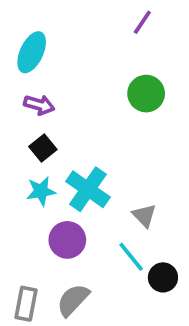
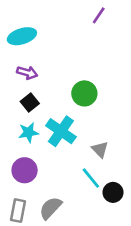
cyan ellipse: (32, 52) -> (22, 36), turned 48
green circle: (146, 94) -> (84, 93), moved
purple circle: (67, 240) -> (25, 170), moved

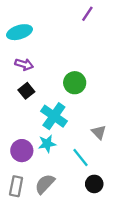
cyan star: (28, 133) -> (47, 144), moved
gray triangle: (100, 149) -> (99, 132), moved
black circle: (113, 192) -> (94, 184), moved

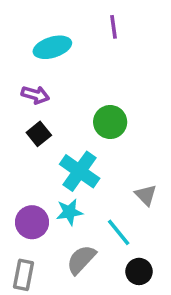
purple line: (87, 14) -> (114, 27), moved, turned -42
cyan ellipse: (19, 32) -> (52, 47), moved
gray semicircle: (45, 184) -> (81, 260), moved

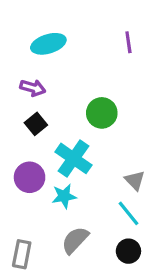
purple line: (114, 27) -> (128, 42), moved
purple circle: (32, 222) -> (30, 177), moved
cyan line: (119, 232) -> (128, 213), moved

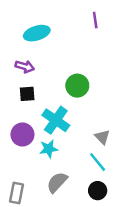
purple line: (128, 42) -> (95, 20), moved
black square: (36, 124) -> (27, 94), turned 35

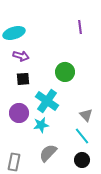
purple line: (95, 20) -> (80, 27), moved
cyan ellipse: (37, 33) -> (14, 33), moved

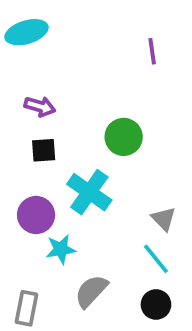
cyan ellipse: (14, 33) -> (27, 32), moved
cyan star: (41, 125) -> (61, 249), moved

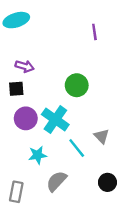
black square: (44, 150) -> (16, 89), moved
purple circle: (36, 215) -> (26, 118), moved
cyan line: (156, 259) -> (77, 148), moved
black circle: (156, 304) -> (107, 182), moved

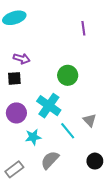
purple circle: (26, 118) -> (16, 113), moved
gray rectangle: (16, 192) -> (14, 169), turned 42

